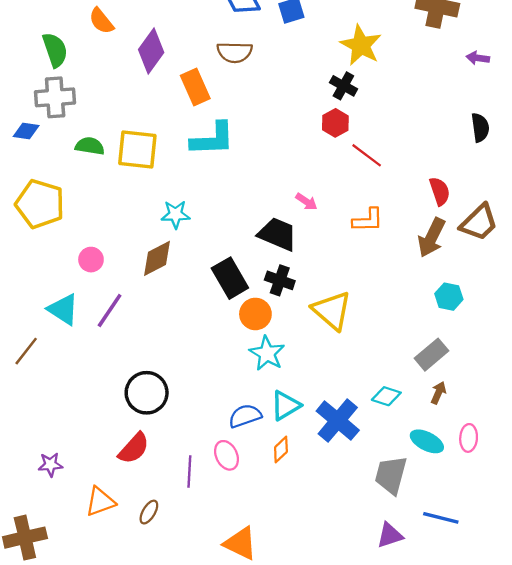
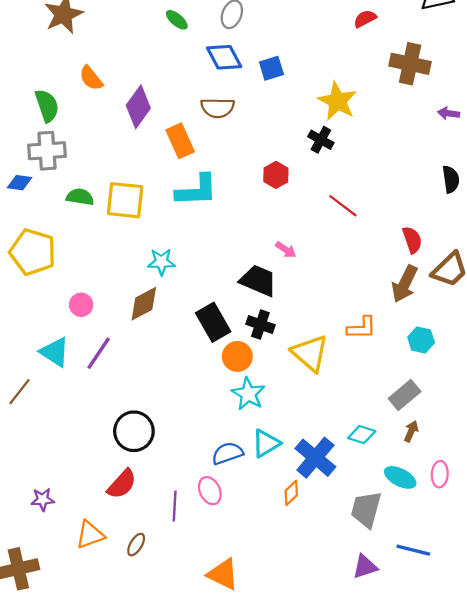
red hexagon: (335, 123) -> (276, 175), moved
orange L-shape: (368, 220) -> (362, 328), moved
orange diamond: (281, 450) -> (291, 493), moved

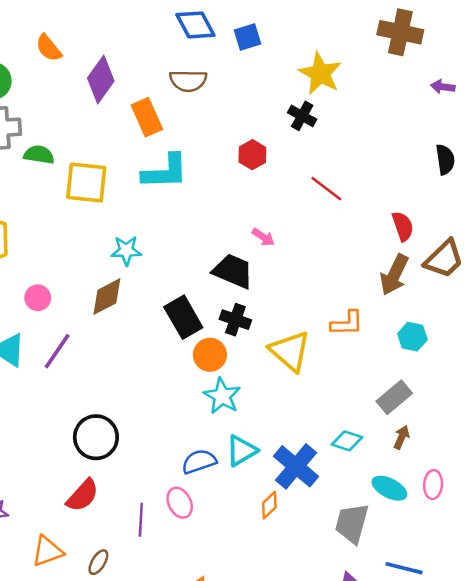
green semicircle: (80, 197) -> (39, 155), moved

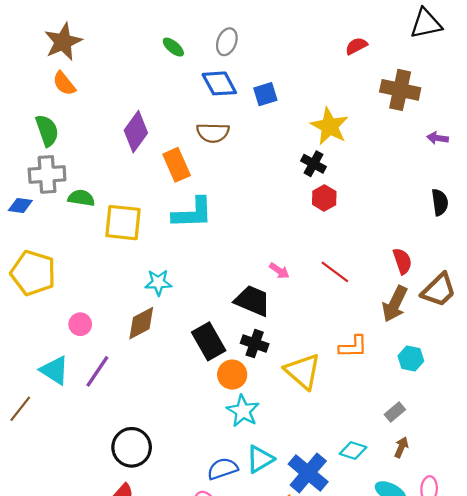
orange semicircle: (49, 48) -> (64, 83), moved
red hexagon: (252, 155) -> (324, 198), moved
red line: (326, 189) -> (335, 272), moved
gray rectangle: (394, 397) -> (395, 412), size x0.7

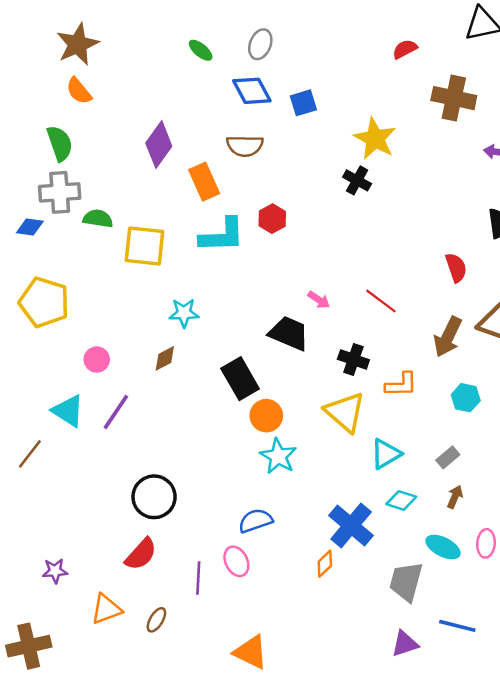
red hexagon: (324, 198) -> (272, 219), moved
red semicircle: (402, 261) -> (456, 268), moved
brown diamond: (141, 323) -> (165, 358), size x0.7
black cross: (255, 344) -> (353, 360), moved
cyan triangle: (260, 459) -> (386, 454), moved

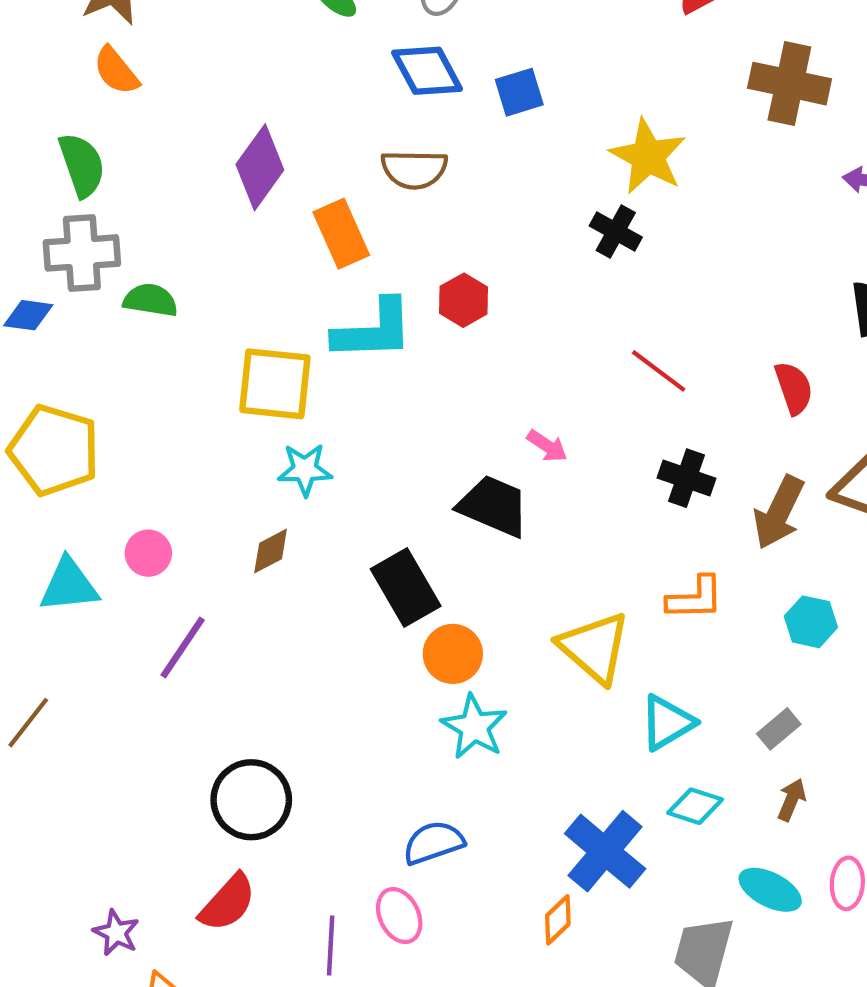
yellow square: (144, 246) -> (275, 384), moved
red line: (381, 301) -> (659, 371), moved
black cross: (353, 360) -> (687, 478), moved
cyan triangle: (68, 411) -> (69, 585), moved, turned -39
purple star: (55, 571) -> (116, 933), moved, turned 30

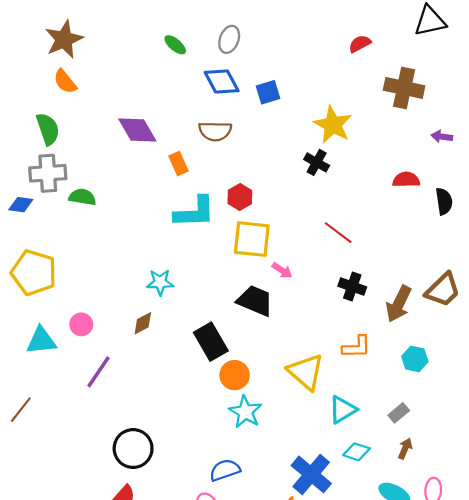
purple diamond: (260, 167) -> (137, 130), turned -66
orange rectangle: (341, 234) -> (178, 164), size x0.7
yellow square: (275, 384) -> (252, 239), moved
red semicircle: (794, 388) -> (406, 180), moved, turned -72

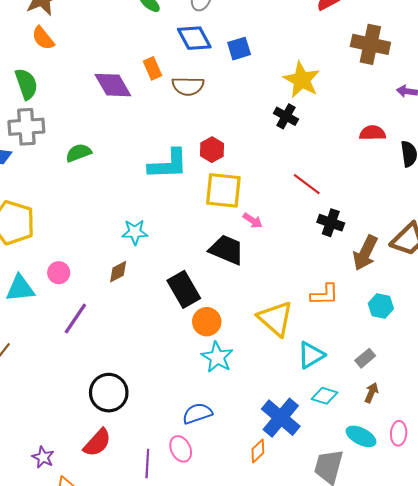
orange rectangle: (178, 164) -> (153, 68), moved
green semicircle: (82, 197) -> (78, 153), moved, turned -30
black cross: (352, 287) -> (331, 223), moved

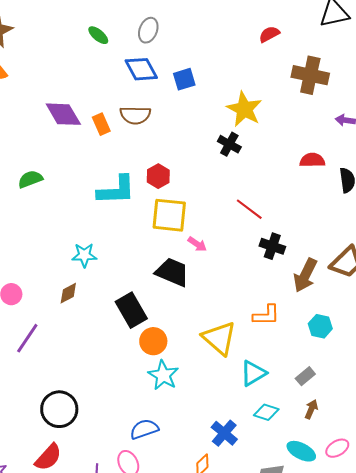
orange rectangle: (153, 68) -> (101, 124), moved
blue cross: (281, 418) -> (224, 433), size x0.7
pink ellipse: (399, 433) -> (337, 448), turned 55

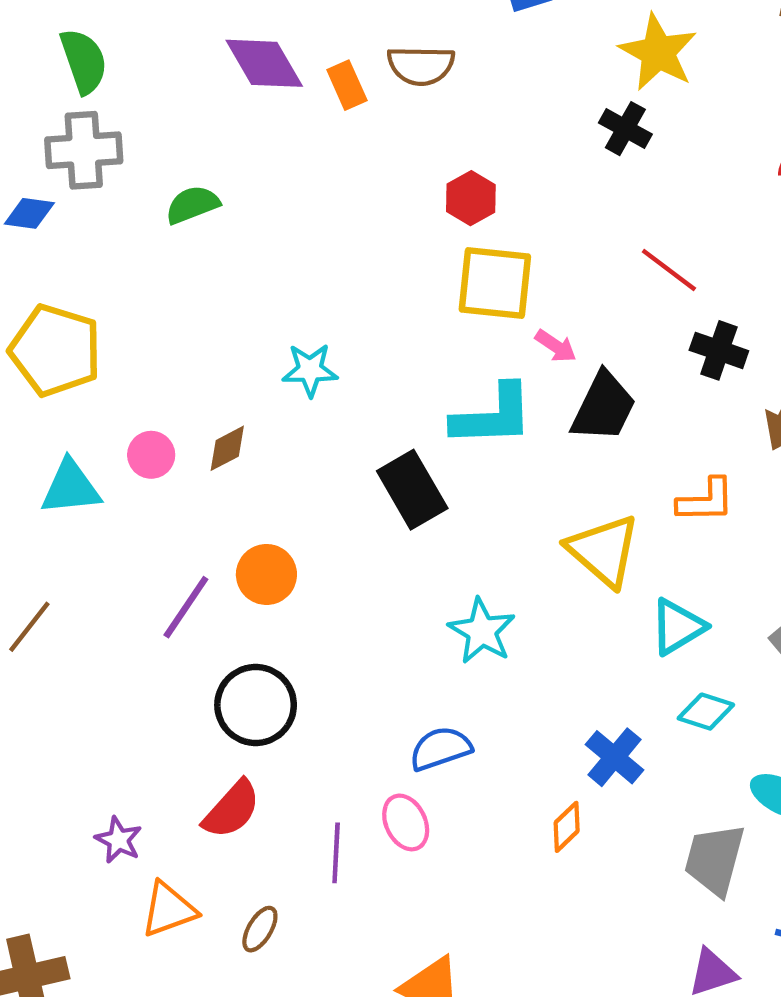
cyan L-shape: (116, 190) -> (493, 416), moved
black trapezoid: (172, 272) -> (604, 407), moved, turned 93
brown diamond: (68, 293) -> (227, 448), moved
purple line: (27, 338) -> (186, 607), moved
orange circle: (153, 341) -> (266, 574), moved

